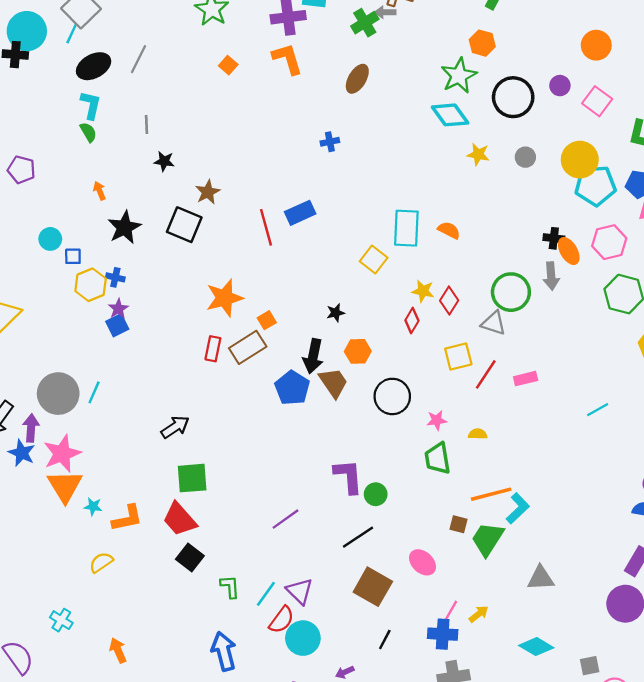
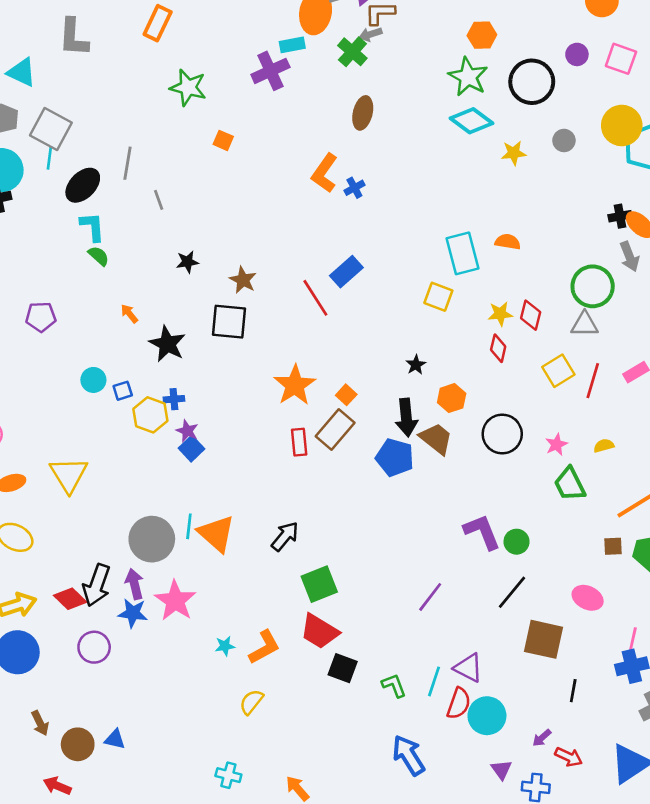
orange L-shape: (287, 59) -> (324, 173), moved, turned -111
gray line: (146, 124) -> (159, 200), moved
orange triangle: (65, 486) -> (216, 533), moved

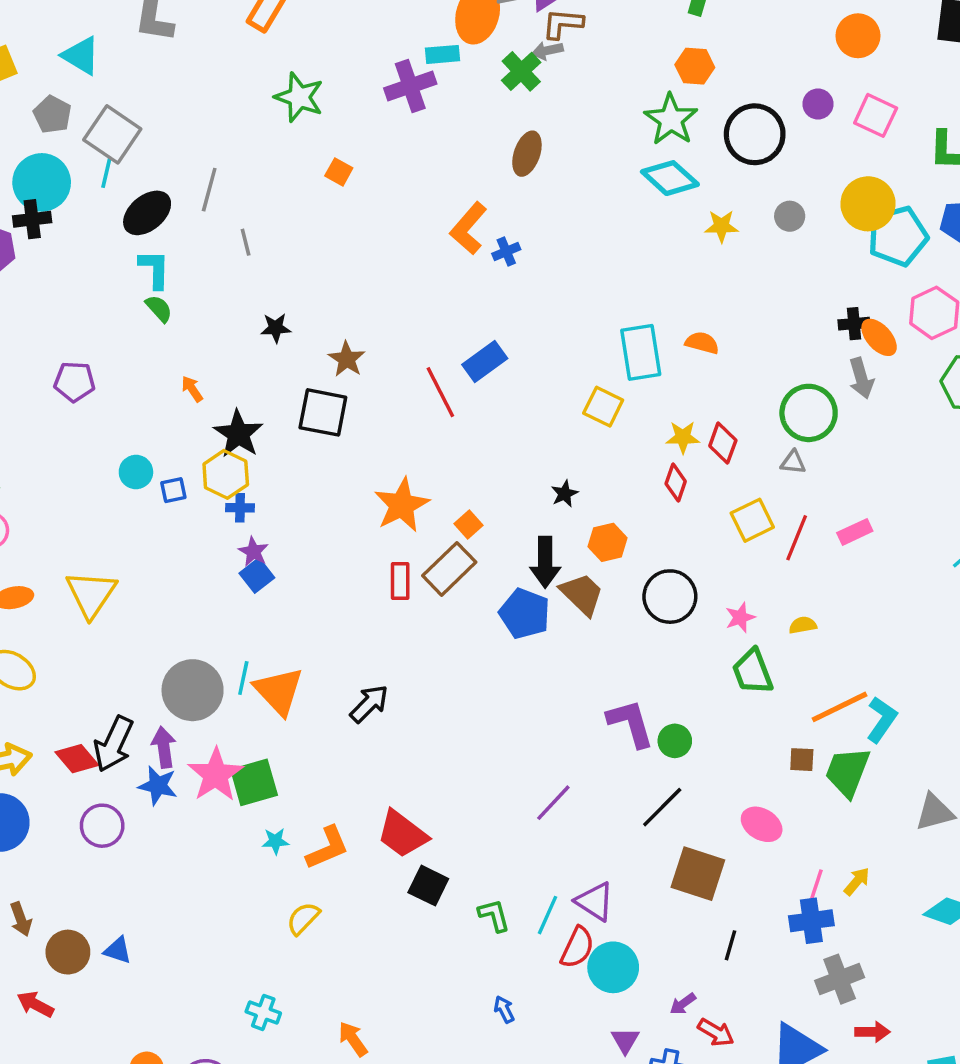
gray triangle: (585, 324) -> (793, 462), size x0.7
yellow hexagon: (150, 415) -> (226, 474), moved
green square: (319, 584) -> (254, 782), moved
blue arrow: (408, 755) -> (504, 1009), size x0.5

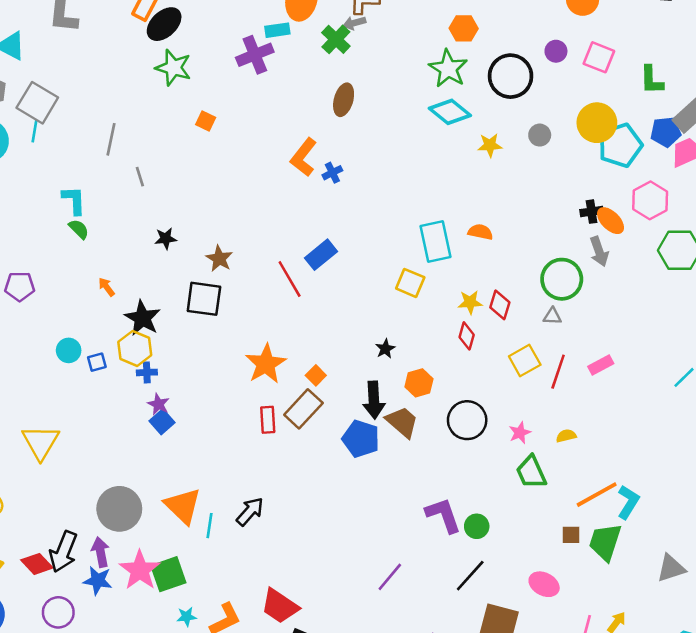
black ellipse: (147, 213) -> (164, 24), moved
cyan line: (243, 678) -> (210, 526), moved

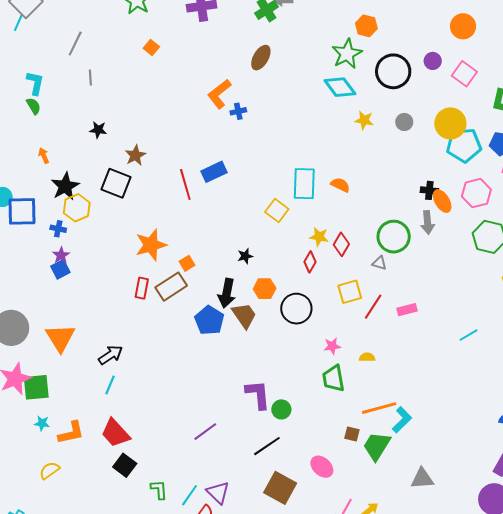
yellow hexagon: (135, 348) -> (77, 208), moved
blue square: (97, 362) -> (22, 211), size x2.0
black circle: (467, 420) -> (296, 309), moved
cyan line: (210, 526) -> (110, 385), moved

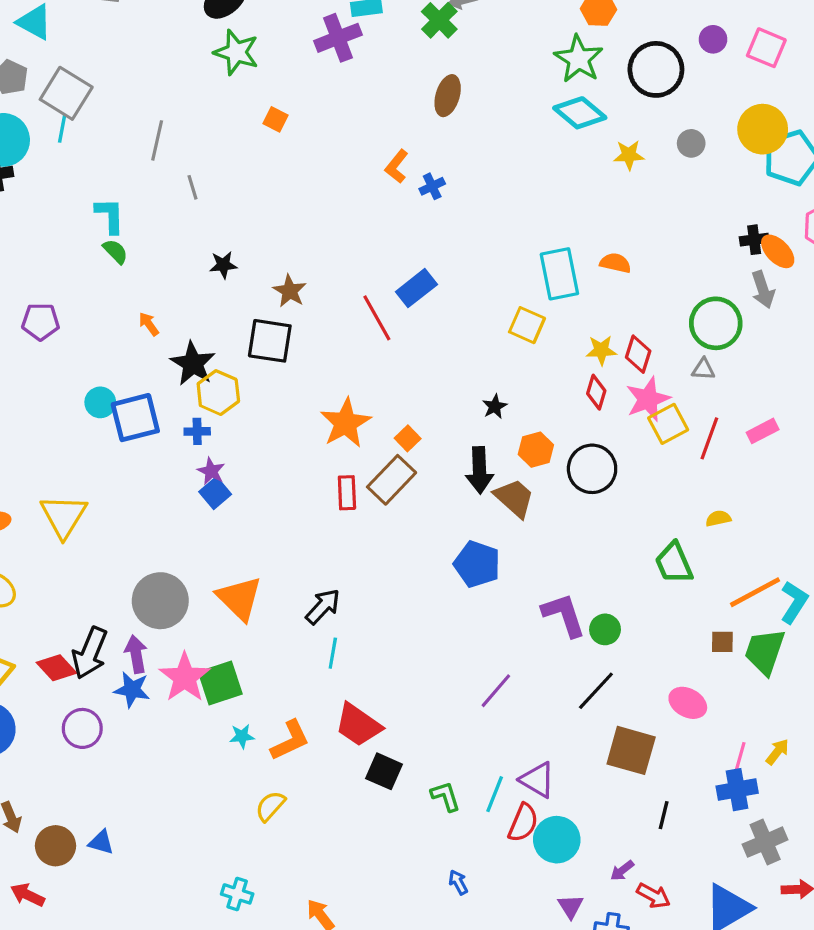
orange L-shape: (219, 94) -> (397, 166), size x0.7
blue pentagon: (209, 320) -> (477, 564), moved
pink star: (332, 346) -> (648, 399), moved, size x1.6

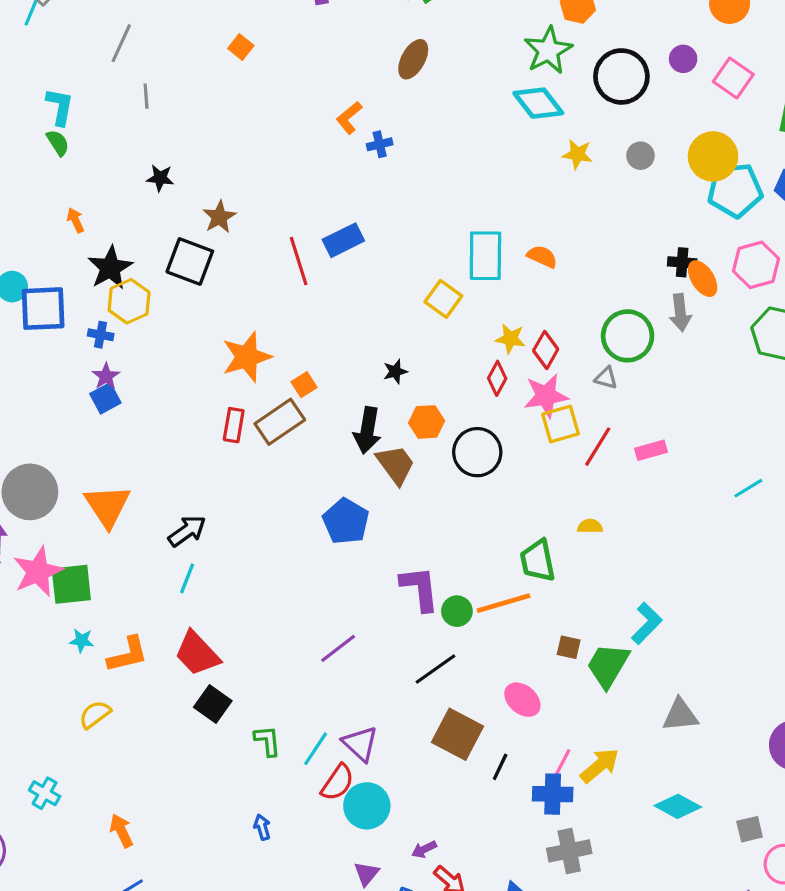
orange line: (755, 592) -> (503, 603), moved
yellow arrow: (777, 752) -> (600, 766), size x1.5
black line: (664, 815) -> (500, 767), moved

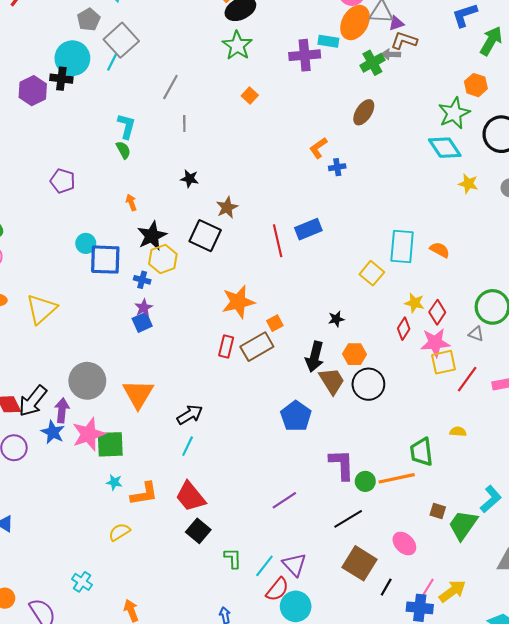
black circle: (477, 452) -> (368, 384), moved

